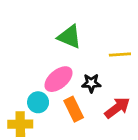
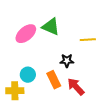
pink ellipse: (59, 79) -> (26, 34), moved
red arrow: (117, 108) -> (76, 87), moved, turned -96

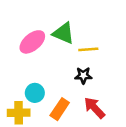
yellow line: (88, 40) -> (88, 49), moved
orange rectangle: (54, 80) -> (60, 109), moved, turned 60

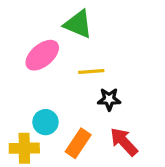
green triangle: (63, 33) -> (78, 24), moved
yellow line: (88, 49) -> (91, 71), moved

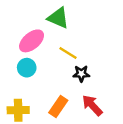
yellow line: (91, 71) -> (68, 53), turned 36
cyan circle: (45, 122) -> (27, 68), moved

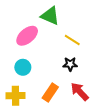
yellow line: (68, 53) -> (72, 40), moved
cyan circle: (27, 68) -> (23, 67), moved

